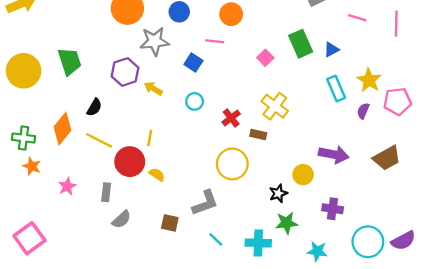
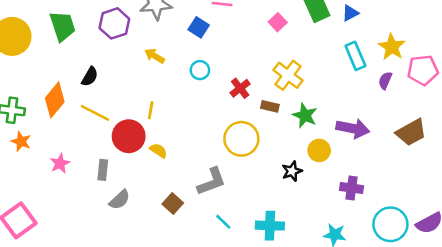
purple hexagon: (125, 72) -> (114, 23), moved
brown square: (170, 223) -> (173, 204), turned 30
green star: (287, 223) -> (305, 115), moved, turned 30

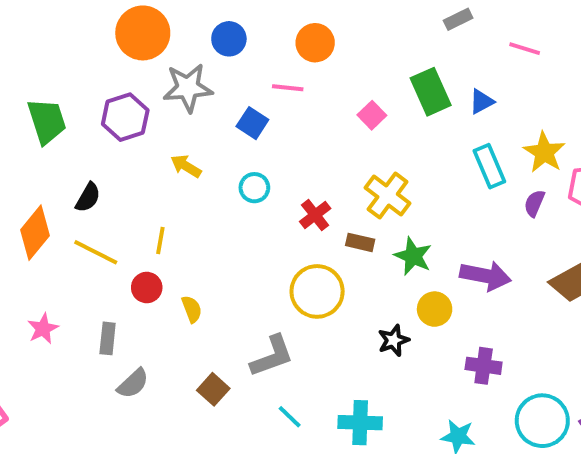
yellow line: (151, 110) -> (160, 241), moved
red circle: (129, 136) -> (147, 288), size x0.6
yellow semicircle: (158, 150) -> (192, 309), turned 36

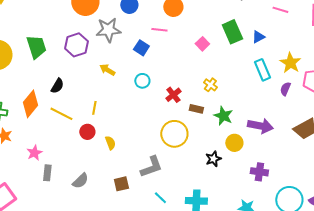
yellow cross: (388, 195) -> (210, 85), size x0.6
gray rectangle: (108, 338) -> (47, 173), moved
brown square: (213, 389) -> (121, 184), turned 35

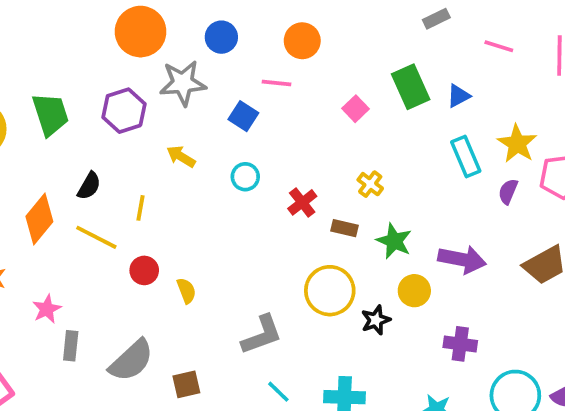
yellow line: (94, 108) -> (141, 208), moved
yellow circle: (174, 134) -> (330, 291), moved
gray semicircle: (80, 181) -> (131, 360), size x1.5
brown square: (121, 184) -> (186, 384), moved

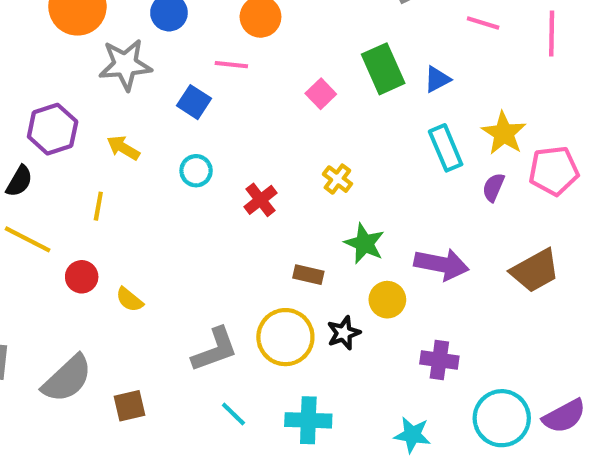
purple hexagon: (124, 111) -> (53, 129), moved
yellow line: (141, 208) -> (98, 206), moved
brown rectangle: (344, 228) -> (308, 275), moved
yellow semicircle: (186, 291) -> (129, 300), turned 150
yellow circle: (330, 291) -> (285, 337), moved

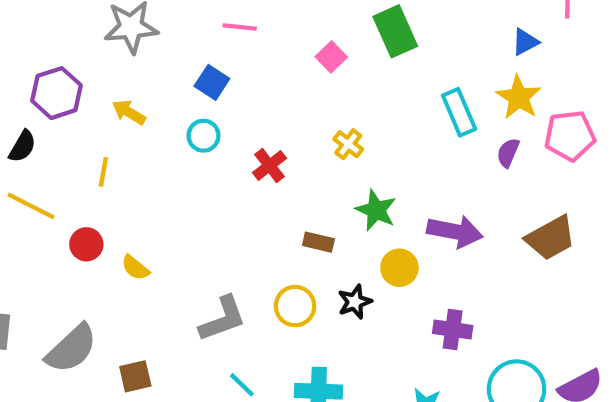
blue triangle: (437, 79) -> (525, 42), moved
blue square: (194, 102) -> (212, 82), moved
yellow circle: (285, 337) -> (295, 306), size x0.7

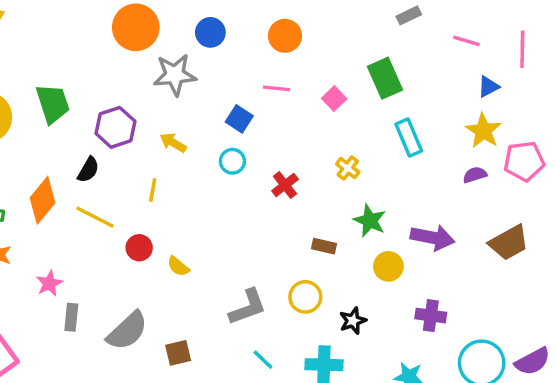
pink line: (240, 27) -> (276, 88), moved
cyan rectangle: (459, 112) -> (409, 138), moved
purple semicircle: (508, 153) -> (475, 175), turned 50
black star: (355, 302) -> (353, 321), moved

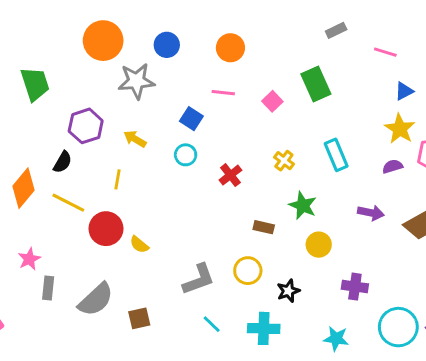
green trapezoid: (53, 104) -> (35, 84), moved
cyan rectangle: (409, 138) -> (336, 155), moved
purple arrow: (432, 238) -> (371, 213), moved, size x0.7
red circle: (139, 248) -> (106, 229), size x1.5

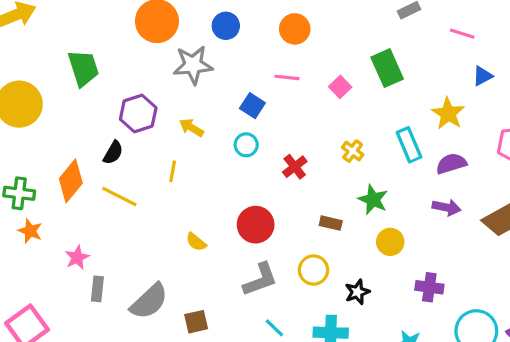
yellow star: (400, 129) -> (448, 113), moved
purple semicircle: (393, 166) -> (451, 164), moved, size x1.4
red circle: (106, 229) -> (256, 225), moved

